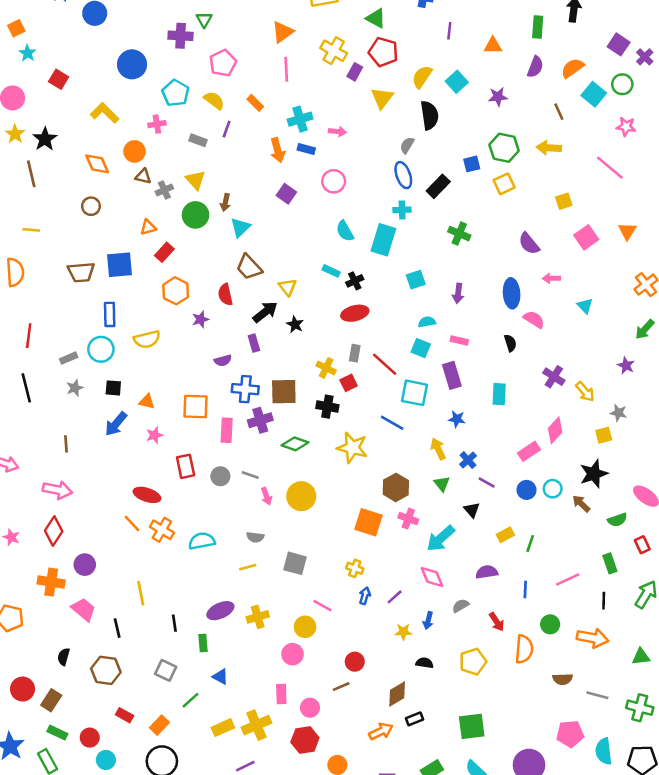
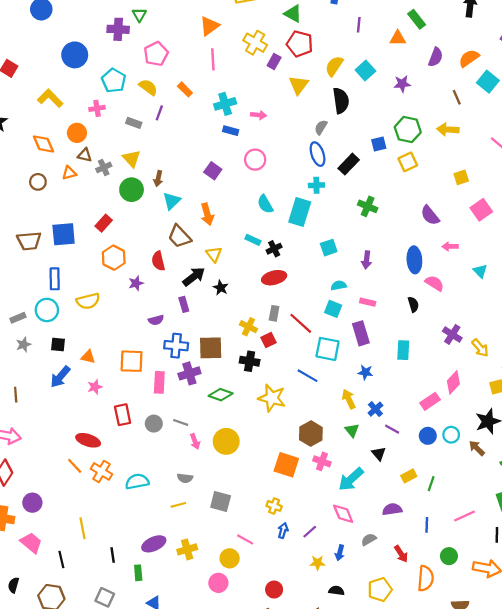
green rectangle: (538, 27) -> (417, 19), moved, turned -42
orange arrow: (278, 150) -> (207, 214), moved
orange triangle: (148, 227) -> (69, 173), moved

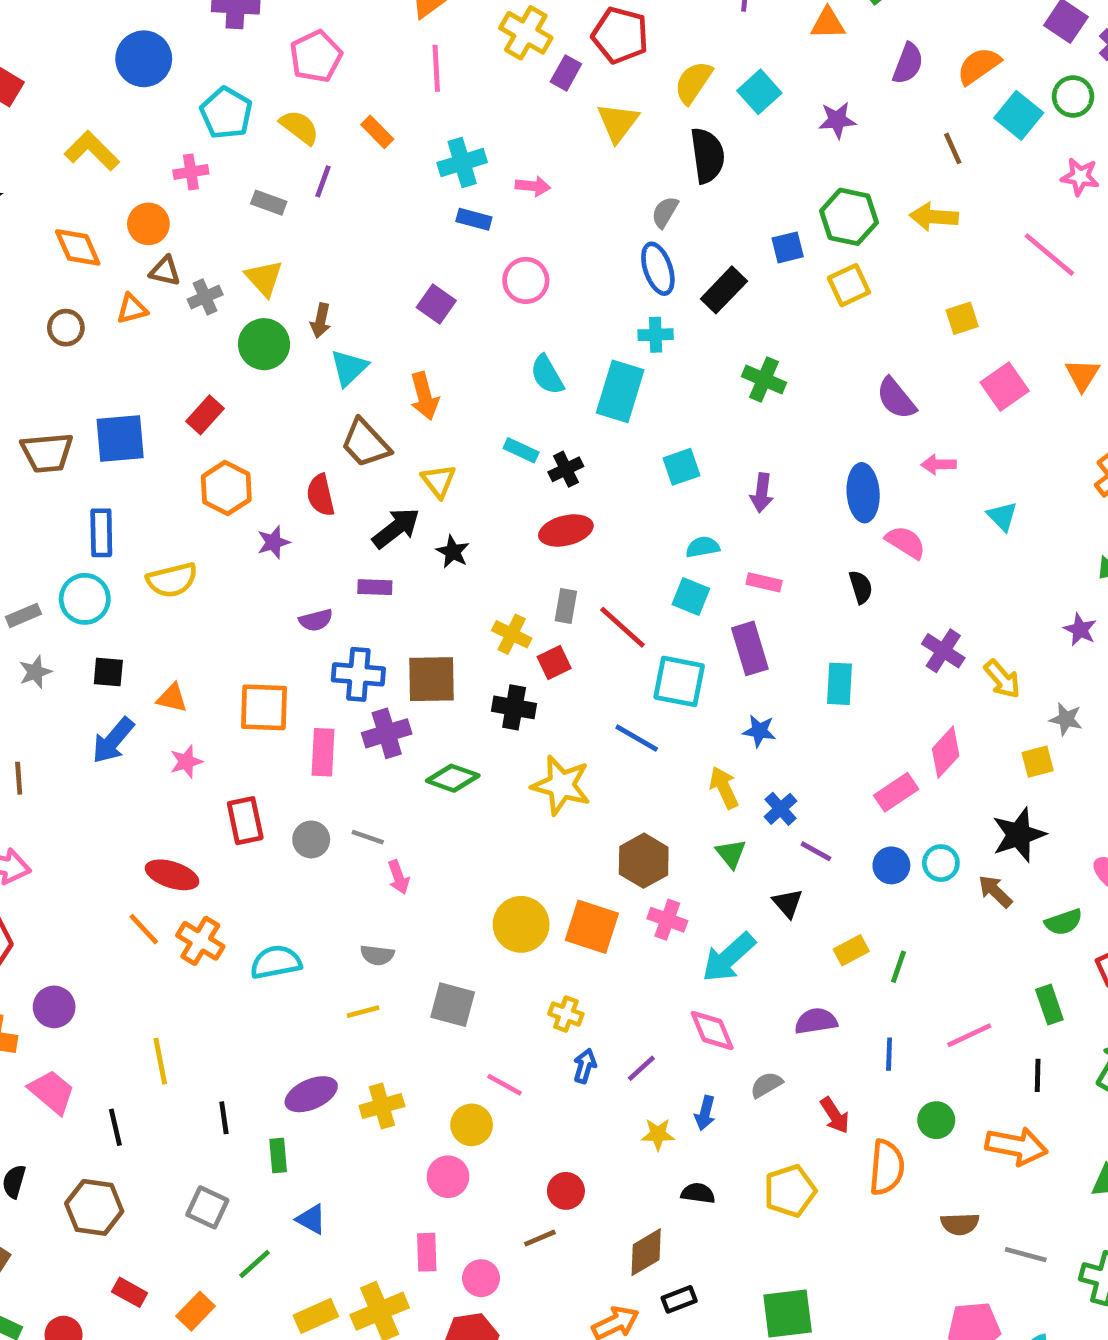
purple rectangle: (184, 304) -> (375, 587), turned -72
yellow circle: (226, 441) -> (521, 924), moved

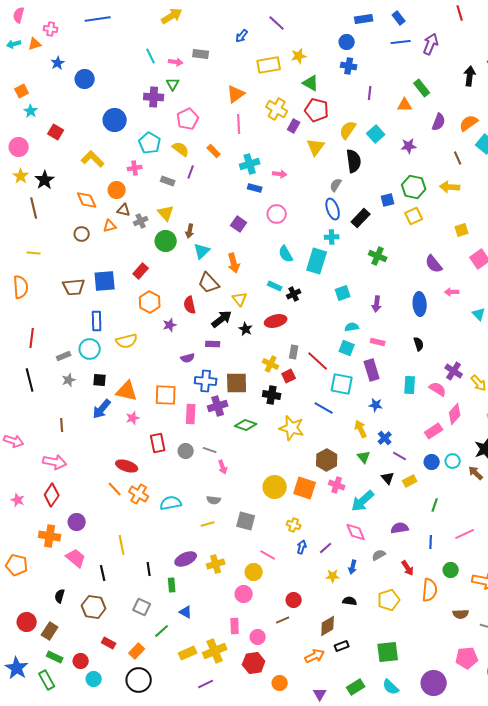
red ellipse: (566, 530) -> (276, 321), moved
pink semicircle: (906, 542) -> (438, 389), moved
orange triangle: (172, 698) -> (127, 391), size x1.6
yellow rectangle: (851, 950) -> (410, 481), moved

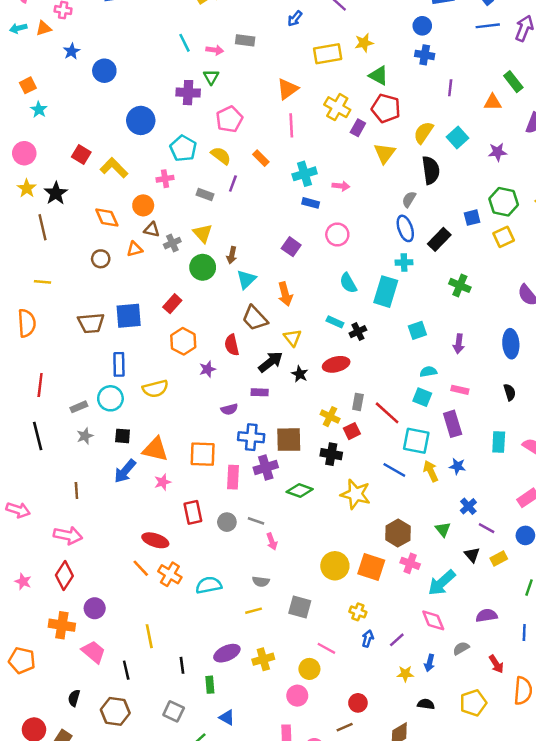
red square: (56, 132) -> (81, 154), moved
yellow arrow: (361, 429) -> (431, 471), moved

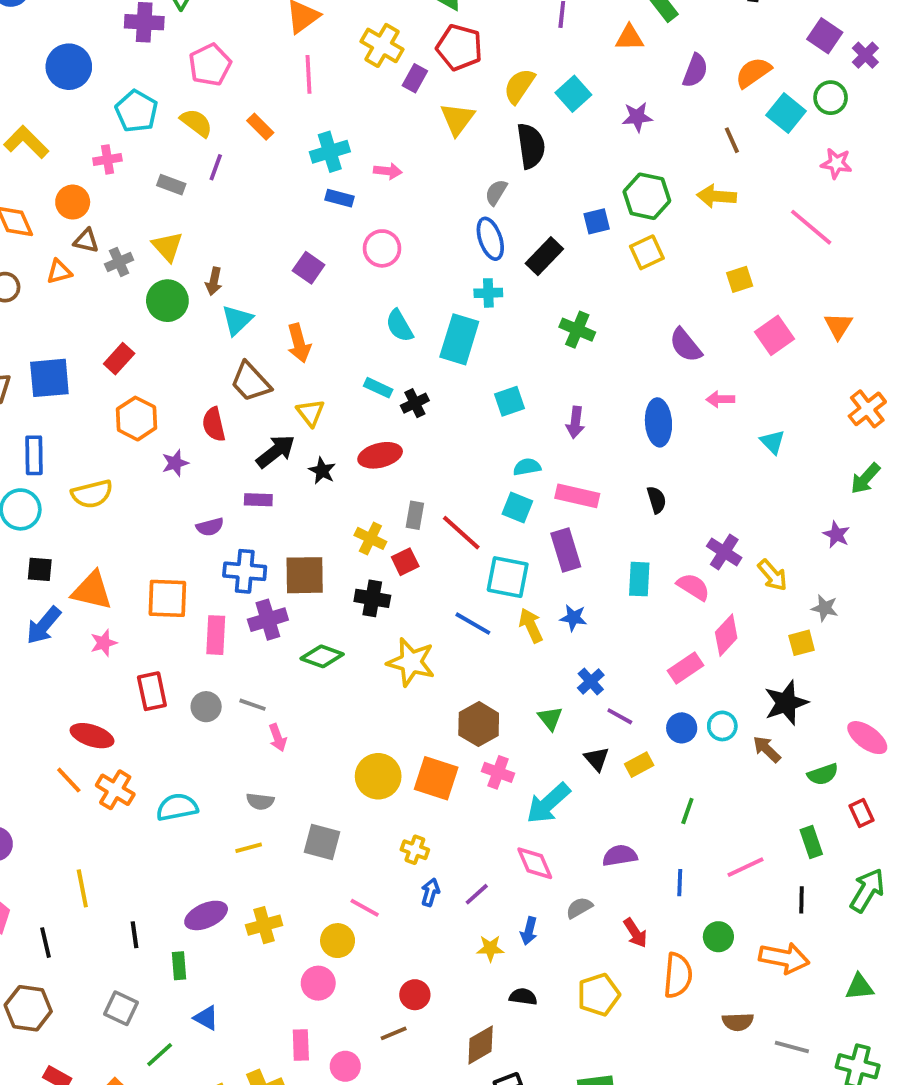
pink rectangle: (460, 390) -> (577, 496), size x1.5

